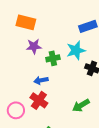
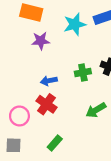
cyan star: (76, 50) -> (75, 24), moved
green cross: (53, 58) -> (83, 72), moved

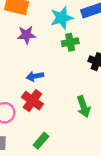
green cross: (83, 72) -> (70, 42), moved
green arrow: (96, 110) -> (84, 107), turned -78

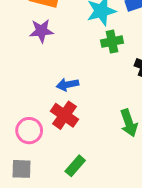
purple star: (26, 35) -> (41, 31), moved

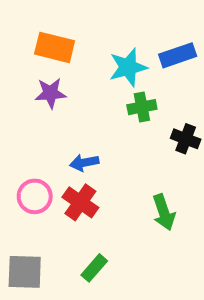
pink circle: (29, 131) -> (35, 196), moved
gray square: (21, 169) -> (25, 272), size x1.4

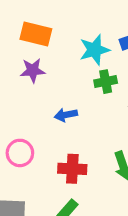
blue arrow: (84, 163) -> (66, 115), moved
red cross: (80, 202) -> (72, 169), moved, turned -32

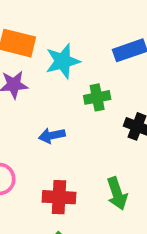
cyan star: (94, 50) -> (63, 61), moved

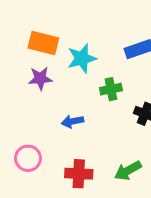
green arrow: (117, 194) -> (128, 171), turned 80

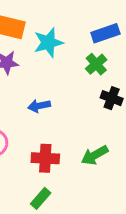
green cross: (111, 89) -> (96, 64), moved, turned -30

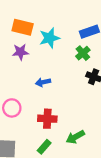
green arrow: (95, 155) -> (75, 137), moved

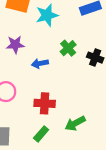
purple star: (20, 52) -> (15, 45), moved
green cross: (83, 53) -> (68, 48), moved

